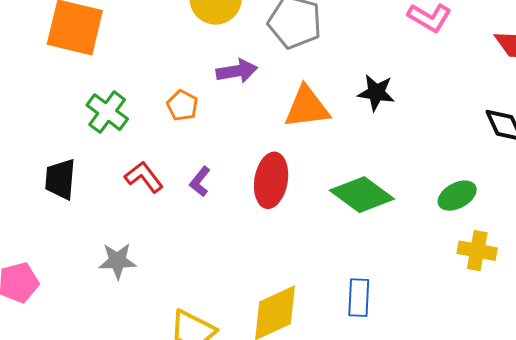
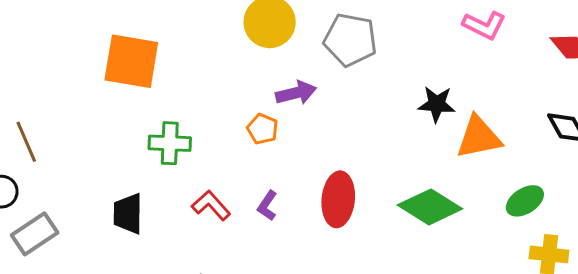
orange pentagon: (182, 105) -> (263, 129), moved
orange triangle: (307, 107) -> (479, 137), moved
green cross: (107, 112) -> (170, 143), turned -30

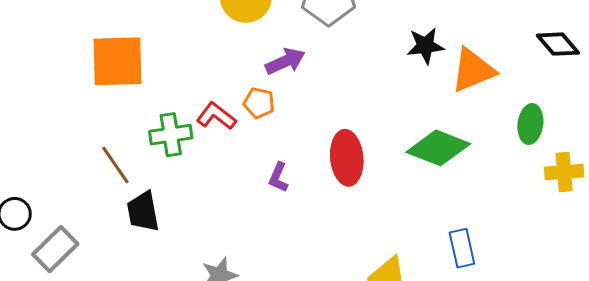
brown line: (26, 142) -> (115, 165), moved
green ellipse: (525, 201) -> (530, 124), turned -39
red L-shape: (211, 205) -> (216, 116), moved

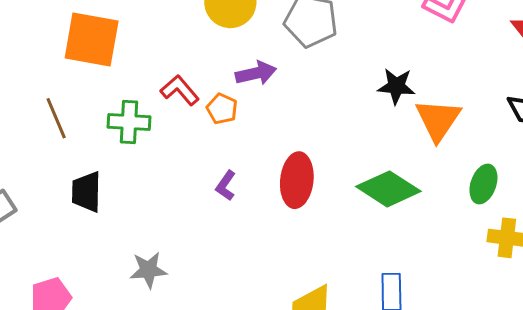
orange triangle: (473, 70) -> (438, 120), turned -45
red L-shape: (216, 116) -> (180, 90), moved
brown line: (115, 165) -> (56, 118), moved

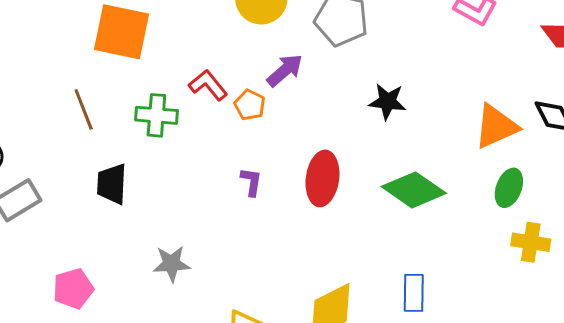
purple arrow: (256, 73) -> (285, 70), turned -30
black star: (396, 86) -> (387, 102), moved
orange triangle: (438, 120) -> (496, 127), moved, turned 30
purple L-shape: (226, 186) -> (251, 182), turned 152

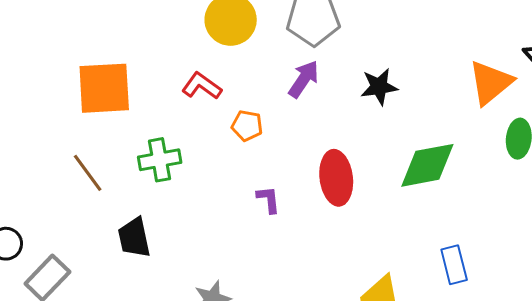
purple arrow: (285, 70) -> (304, 79), moved
red L-shape: (208, 85) -> (202, 86), moved
green diamond: (414, 190) -> (427, 165), turned -30

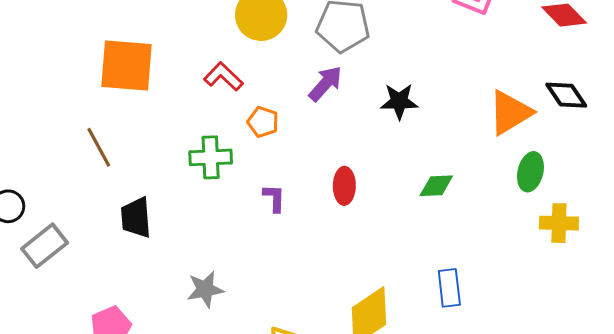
green cross: (160, 160) -> (211, 157), moved
green diamond: (427, 165) -> (436, 186), size x0.6
red ellipse: (336, 178) -> (344, 186), size x0.7

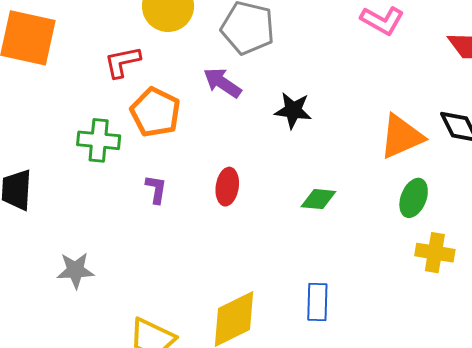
red L-shape: (223, 77) -> (122, 62), turned -63
purple arrow: (325, 84) -> (222, 83), turned -105
orange pentagon: (263, 122) -> (155, 112), size x1.6

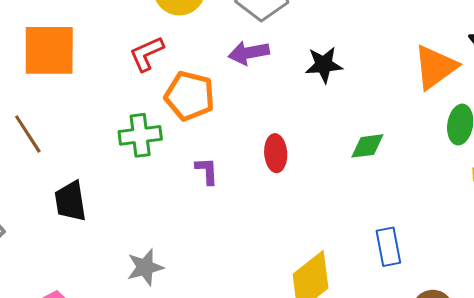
purple arrow: (222, 83) -> (249, 53), turned -33

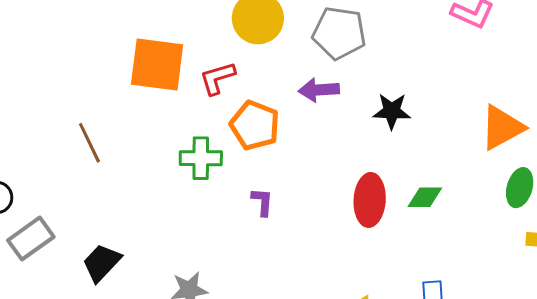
orange square: (49, 50) -> (157, 65), moved
red ellipse: (276, 153) -> (370, 200), moved, size x1.4
black trapezoid: (70, 201) -> (102, 263), moved, turned 45

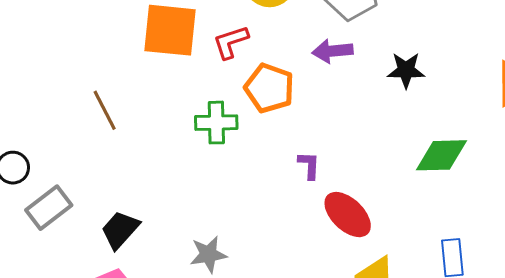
green diamond: (425, 197) -> (441, 155), size x1.5
red ellipse: (370, 200) -> (348, 215), moved, turned -48
purple L-shape: (262, 202) -> (309, 165), moved

